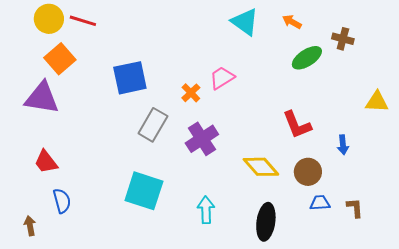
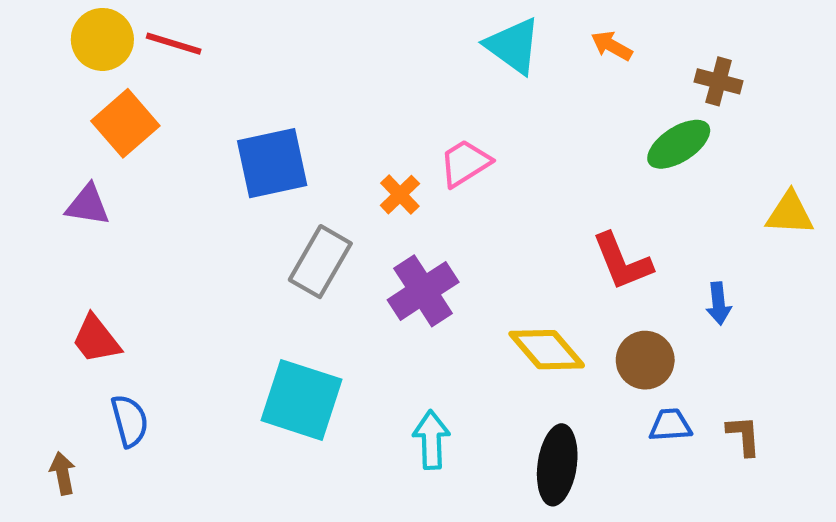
green ellipse: (307, 58) -> (679, 144), moved
purple triangle: (42, 98) -> (88, 205), size x0.6

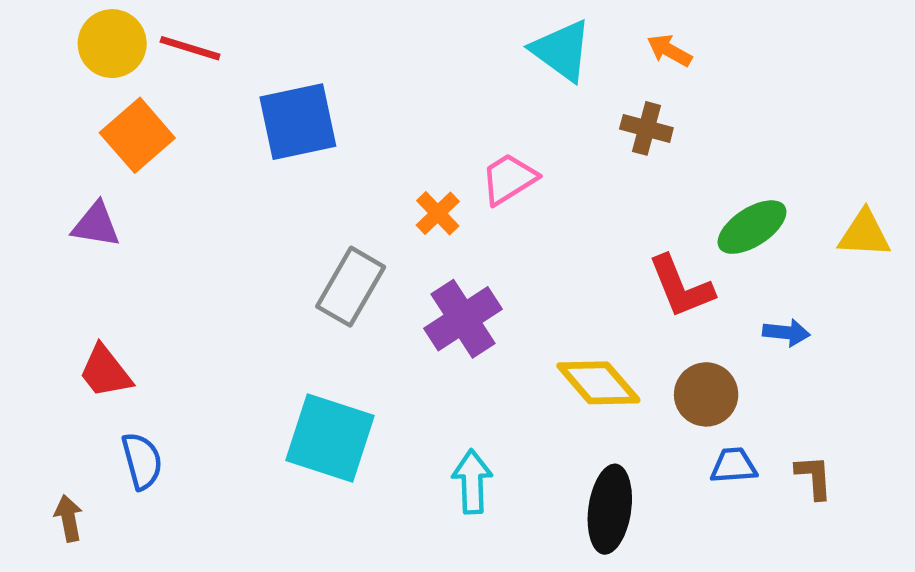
brown cross: (719, 81) -> (646, 128), moved
green ellipse: (679, 144) -> (752, 227), moved
blue square: (272, 163) -> (298, 122), moved
blue arrow: (719, 304) -> (786, 333), turned -78

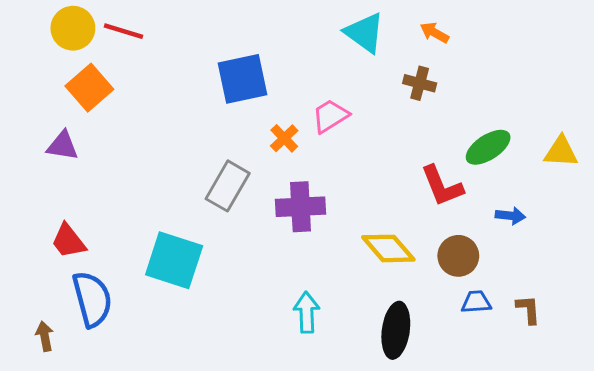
blue square: (298, 122) -> (243, 79), moved
purple cross: (463, 319) -> (301, 207), turned 30
cyan square: (330, 438) -> (174, 260), moved
blue semicircle: (142, 461) -> (92, 299), size x1.5

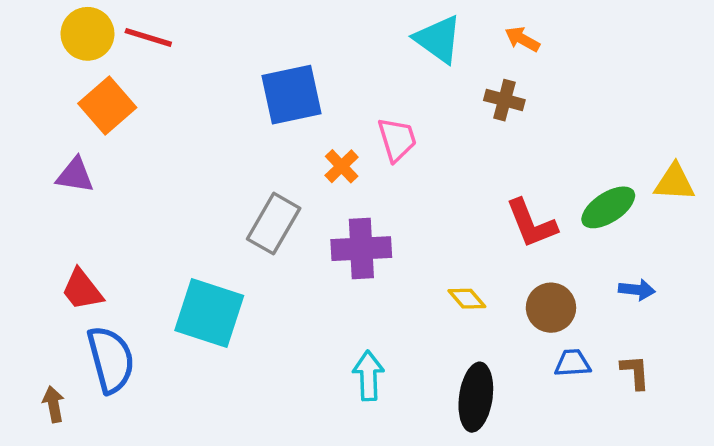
pink trapezoid: (330, 116) -> (397, 139), turned 105
green ellipse: (488, 147) -> (608, 207), moved
blue arrow: (510, 216) -> (637, 290), moved
yellow diamond: (388, 248) -> (467, 299), size x0.6

